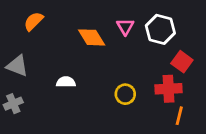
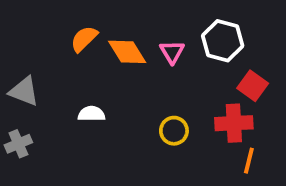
orange semicircle: (33, 21) -> (84, 39), moved
pink triangle: (125, 27) -> (172, 52), moved

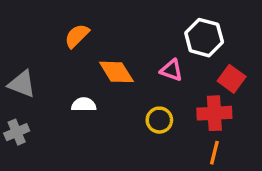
orange diamond: (127, 52) -> (116, 72), moved
pink triangle: (172, 52) -> (171, 70), moved, turned -40
orange line: (249, 161) -> (214, 153), moved

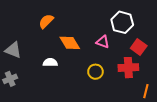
orange line: (214, 153) -> (146, 91), moved

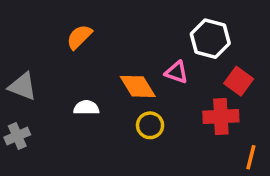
orange diamond: (70, 43) -> (138, 86), moved
yellow circle: (95, 72) -> (150, 125), moved

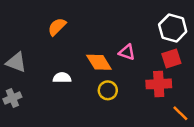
white hexagon: (210, 39) -> (173, 28), moved
red square: (239, 81) -> (171, 59), turned 36
orange line: (251, 157) -> (180, 113), turned -60

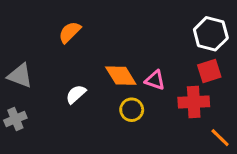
pink triangle: (127, 52) -> (155, 80), moved
white semicircle: (62, 78) -> (76, 94), turned -42

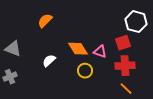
red square: (209, 71) -> (123, 43), moved
orange line: (220, 138) -> (126, 89), moved

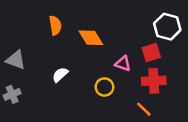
orange semicircle: (45, 21) -> (55, 25), turned 126
orange diamond: (78, 49) -> (91, 38), moved
orange line: (126, 89) -> (144, 109), moved

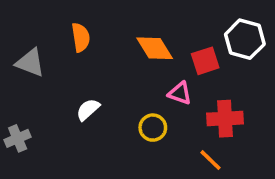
orange diamond: (91, 38) -> (155, 48), moved
red square: (151, 53) -> (205, 61), moved
gray triangle: (16, 60) -> (30, 63), moved

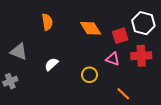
gray triangle: (30, 63) -> (19, 52), moved
pink triangle: (180, 93) -> (113, 59), moved
red cross: (225, 119) -> (141, 56), moved

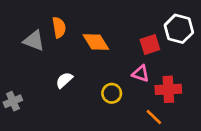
orange diamond: (91, 28) -> (96, 42), moved
gray triangle: (19, 52) -> (34, 41), moved
red cross: (141, 56) -> (168, 89), moved

